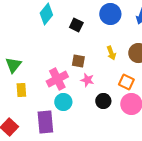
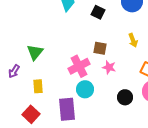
yellow rectangle: (21, 90) -> (38, 86), moved
black circle: (103, 101) -> (125, 97), moved

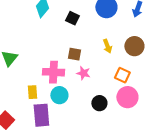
pink cross: (79, 66) -> (53, 72), turned 30
yellow rectangle: (38, 86) -> (32, 92), moved

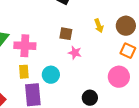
pink cross: (53, 72) -> (25, 46), moved
orange square: (122, 75) -> (128, 51), moved
black circle: (99, 103) -> (90, 98), moved

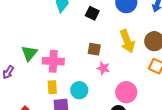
yellow arrow: (99, 26) -> (127, 41), size x1.6
pink circle: (119, 77) -> (126, 92), moved

